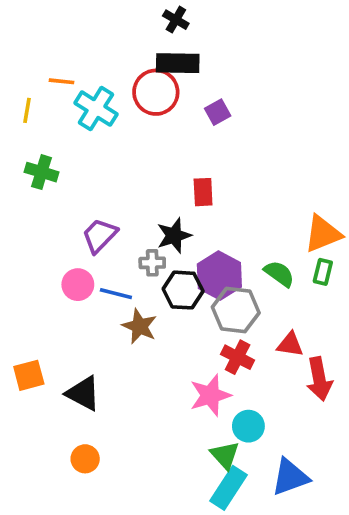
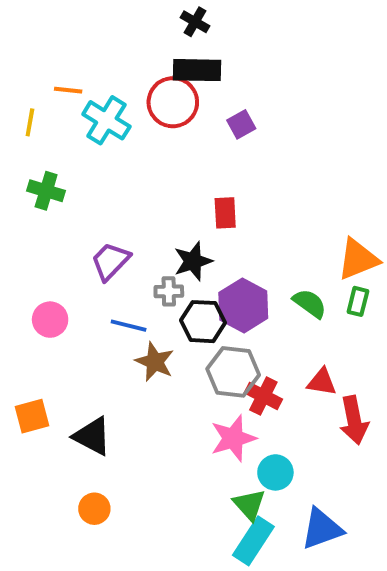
pink circle: (78, 285) -> (50, 320), moved
gray hexagon: (236, 310) -> (233, 372), moved

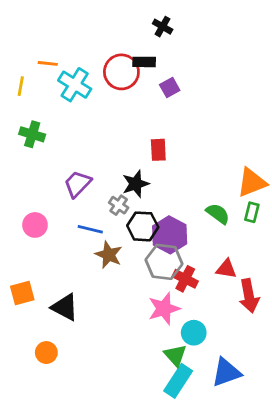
black cross: (195, 22) -> (163, 27), moved
black rectangle: (197, 70) -> (144, 62), moved, size x0.7
gray cross: (169, 291) -> (119, 205), turned 36
purple hexagon: (243, 305) -> (170, 235), moved
orange circle: (94, 509) -> (46, 353), moved

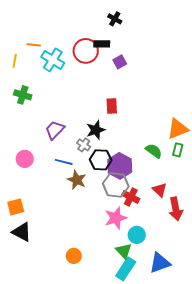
red triangle: (226, 269) -> (160, 190), turned 35
black triangle: (65, 307) -> (22, 232), moved
orange circle: (46, 353) -> (74, 256), moved

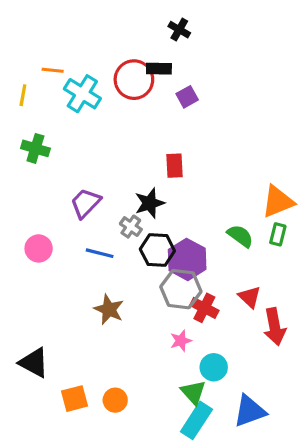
brown star: (77, 180) -> (109, 309), moved
orange square: (16, 207) -> (75, 399), moved
pink star: (116, 218) -> (181, 341), size x0.6

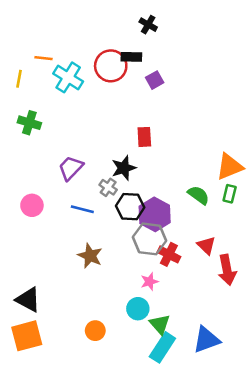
cyan circle: (214, 367) -> (138, 309), moved
orange square: (75, 399) -> (27, 336), moved, size x1.4

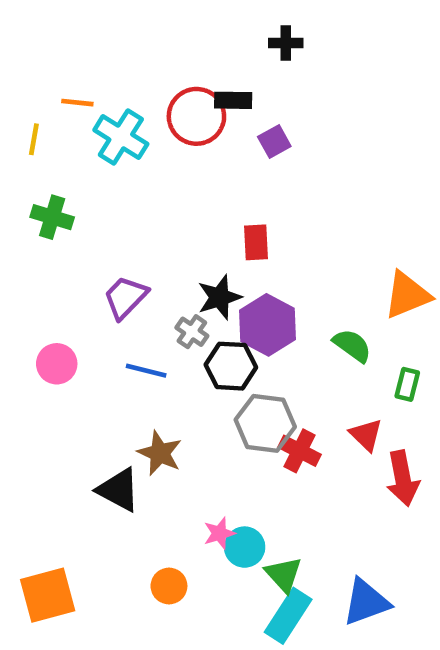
black cross: (148, 25) -> (286, 43), moved, turned -30
green rectangle: (230, 194) -> (407, 384), moved
purple hexagon: (155, 214) -> (267, 325), moved
pink star: (149, 282) -> (219, 533), moved
black triangle: (28, 300) -> (119, 490), moved

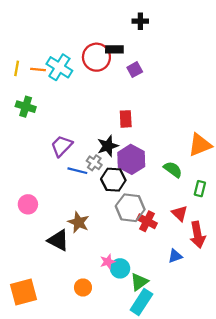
orange line: (77, 103) -> (38, 70), moved
pink circle: (57, 364) -> (28, 204), moved
blue line: (146, 371) -> (77, 171), moved
green triangle: (284, 575) -> (139, 282), turned 36
blue triangle: (366, 602) -> (175, 256), moved, size x0.6

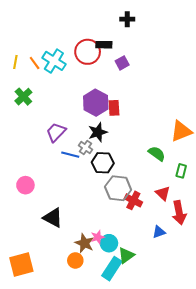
orange line: (38, 70) -> (35, 63), turned 48
green cross: (26, 107) -> (23, 97), turned 30
purple hexagon: (131, 159) -> (96, 103), moved
brown star: (78, 222) -> (84, 243), moved
cyan rectangle: (141, 302) -> (112, 269), moved

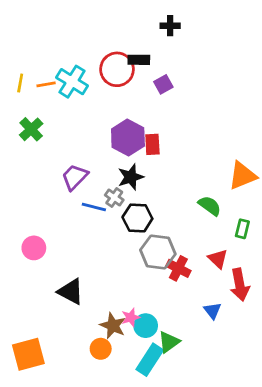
orange line: (35, 63) -> (46, 84), turned -64
blue triangle: (159, 232) -> (212, 311), turned -48

